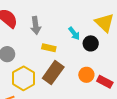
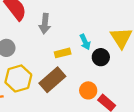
yellow rectangle: (49, 48) -> (63, 53), moved, turned -40

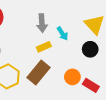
gray arrow: (45, 24) -> (42, 23), moved
black circle: (101, 57) -> (90, 49), moved

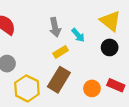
orange circle: (72, 77) -> (92, 88), moved

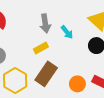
yellow rectangle: (61, 52) -> (41, 48), moved

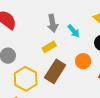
orange circle: (77, 84) -> (83, 61), moved

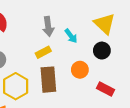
brown rectangle: (55, 71) -> (48, 80), turned -40

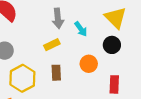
brown rectangle: (48, 80) -> (56, 73), size x0.6
red rectangle: (106, 89) -> (114, 84), turned 63

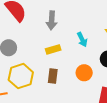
gray arrow: (58, 18) -> (52, 20), moved

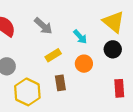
gray arrow: (52, 20) -> (43, 26), turned -36
orange circle: (84, 73) -> (84, 64), moved

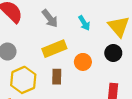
cyan arrow: (80, 37) -> (84, 23), moved
yellow rectangle: (53, 55) -> (54, 49), size x1.5

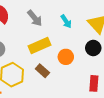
brown rectangle: (57, 77) -> (42, 71), turned -48

